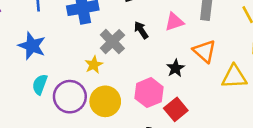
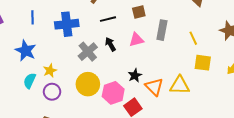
orange triangle: (205, 51) -> (154, 87), moved
yellow star: (94, 65) -> (50, 71), moved
purple circle: (70, 97) -> (52, 92), size x0.7
yellow circle: (105, 101) -> (88, 84), moved

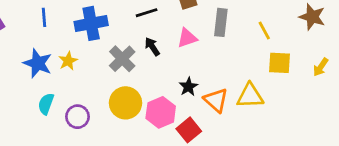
yellow star: (50, 71) -> (68, 61), moved

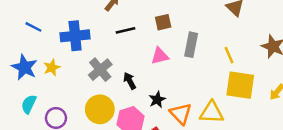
blue line: (44, 17) -> (33, 27), turned -63
black arrow: (152, 47) -> (130, 81), moved
yellow square: (279, 63) -> (240, 85), size x1.4

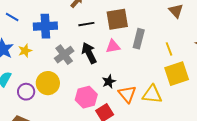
brown square: (163, 22) -> (117, 19), size x1.6
black arrow: (130, 81) -> (89, 53), moved, size x1.5
yellow square: (240, 85) -> (177, 74), turned -30
yellow circle: (100, 109) -> (48, 83), moved

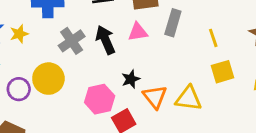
yellow square: (177, 74) -> (222, 72), size x0.7

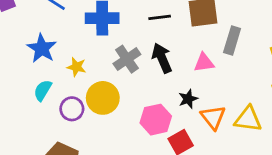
pink triangle: (138, 32) -> (204, 63), moved
yellow star: (19, 34) -> (76, 67), moved, turned 30

